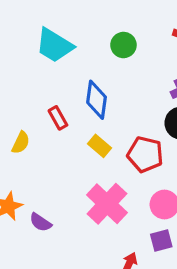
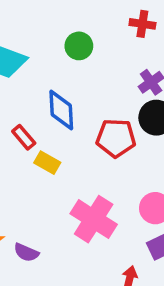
yellow rectangle: (100, 146) -> (47, 163), moved
red pentagon: (145, 154) -> (116, 138), moved

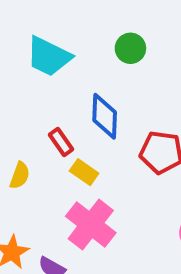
pink cross: (94, 219) -> (91, 225), moved

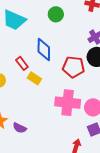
pink cross: (91, 225) -> (68, 103), moved, turned -30

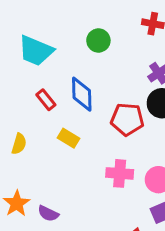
red rectangle: (22, 63) -> (46, 100), moved
pink cross: (68, 103) -> (120, 173), size x0.7

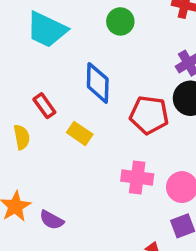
red rectangle: (46, 100) -> (44, 106), moved
yellow semicircle: (19, 144) -> (22, 137), turned -30

